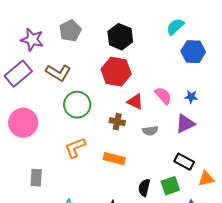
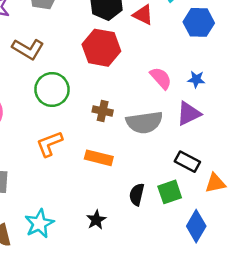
red triangle: (135, 102) -> (143, 15), moved
gray semicircle: (150, 131) -> (144, 122), size x1.8

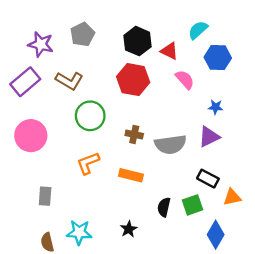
pink semicircle: (161, 78) -> (185, 80), moved
cyan star: (39, 224) -> (79, 232), turned 30

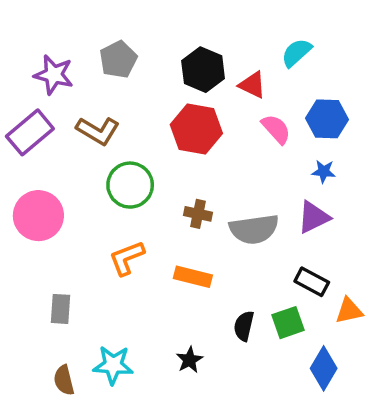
blue hexagon: (218, 58) -> (327, 119), moved

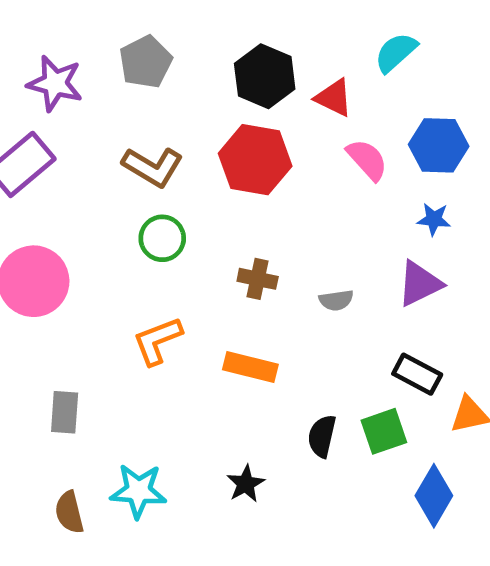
brown L-shape: (98, 131) -> (153, 167), moved
green circle: (130, 185) -> (162, 238), size x0.7
gray semicircle: (254, 229) -> (336, 300), size x0.5

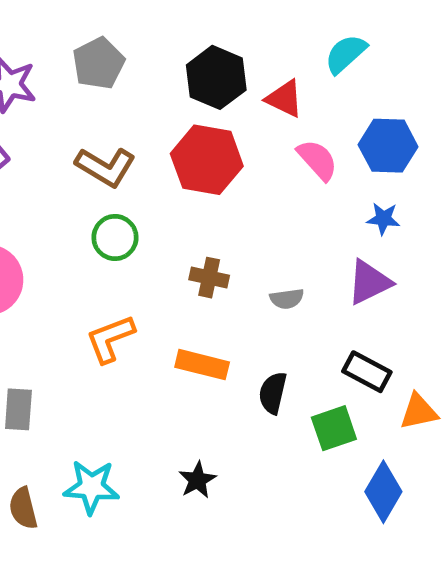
black semicircle: (322, 436) -> (273, 393), moved

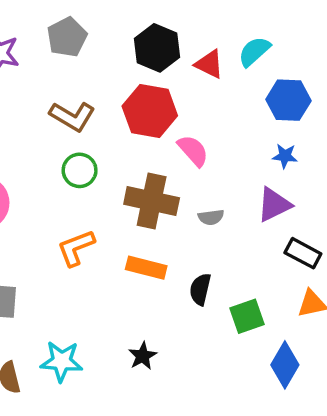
cyan semicircle: (346, 54) -> (254, 51), moved
pink semicircle: (317, 160) -> (193, 151), moved
brown cross: (209, 278) -> (152, 201), size x1.8
black rectangle: (367, 372) -> (303, 253), moved

